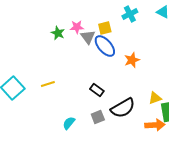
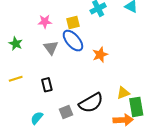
green star: (58, 33) -> (16, 44), moved
gray triangle: (88, 37) -> (51, 48), moved
black rectangle: (97, 90) -> (47, 85), moved, turned 40

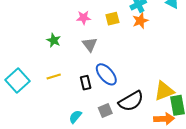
blue ellipse: (73, 41) -> (106, 74), moved
orange star: (100, 55) -> (140, 21), moved
yellow triangle: (123, 93) -> (164, 91), size x1.5

